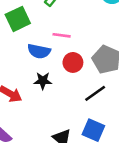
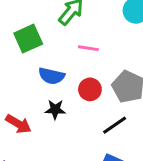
pink line: (62, 35) -> (88, 48), moved

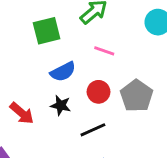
blue semicircle: (52, 76) -> (63, 72), turned -50
black line: (115, 125) -> (93, 130), moved

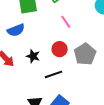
pink line: (104, 51) -> (66, 22), turned 32
blue semicircle: (63, 72) -> (16, 30), moved

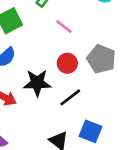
black star: (33, 56) -> (37, 83), size x1.5

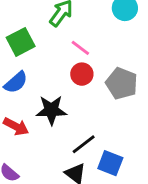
red circle: (67, 63) -> (82, 74), moved
black line: (70, 97) -> (84, 144), moved

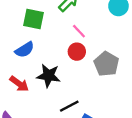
green square: (21, 42) -> (33, 19), turned 30

